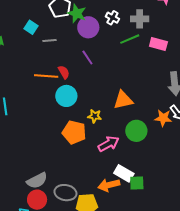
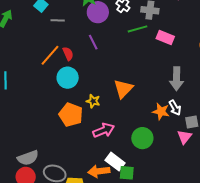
orange line: (46, 76) -> (50, 55), turned -60
orange triangle: (123, 100) -> (123, 89), turned -40
green circle: (136, 131) -> (142, 138), moved

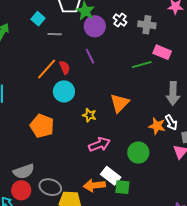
green line: (137, 29) -> (142, 65), moved
orange pentagon: (71, 115) -> (42, 126), moved

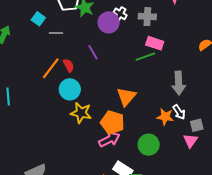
purple circle: (95, 26) -> (109, 22), moved
pink rectangle: (162, 52) -> (155, 43), moved
yellow star: (89, 115) -> (81, 113), moved, size x1.5
orange pentagon: (42, 126) -> (112, 122), moved

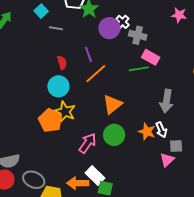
gray cross: (147, 17) -> (138, 35), moved
orange line: (51, 68) -> (96, 74), moved
orange pentagon: (112, 122) -> (50, 121), moved
pink arrow: (109, 140) -> (88, 143), turned -40
green circle: (149, 145) -> (114, 135), moved

